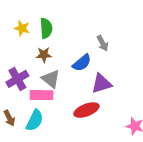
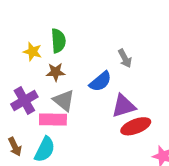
yellow star: (22, 28) -> (33, 52), moved
red ellipse: (86, 110) -> (136, 126), moved

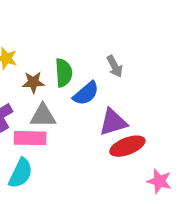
green semicircle: (58, 41) -> (64, 73), moved
gray triangle: (64, 101) -> (43, 116), turned -40

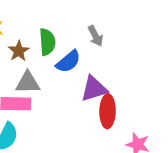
brown star: (33, 82) -> (19, 51), turned -30
red ellipse: (127, 146) -> (108, 111), turned -68

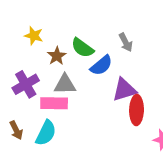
green semicircle: (47, 42) -> (82, 48), turned 130

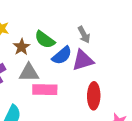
purple triangle: (124, 90) -> (83, 60), moved
pink rectangle: (54, 103) -> (45, 90), moved

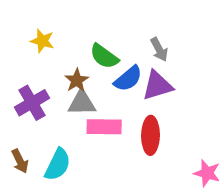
brown star: (22, 47) -> (77, 80), moved
red ellipse: (94, 96) -> (150, 135), moved

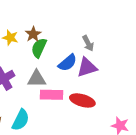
green semicircle: (104, 56) -> (39, 48), moved, turned 78
brown star: (77, 80) -> (33, 34), moved
red ellipse: (150, 135) -> (82, 100), turned -75

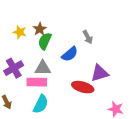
purple triangle: (87, 67) -> (100, 73), moved
pink rectangle: (51, 95) -> (37, 82), moved
cyan semicircle: (21, 120) -> (41, 104), moved

